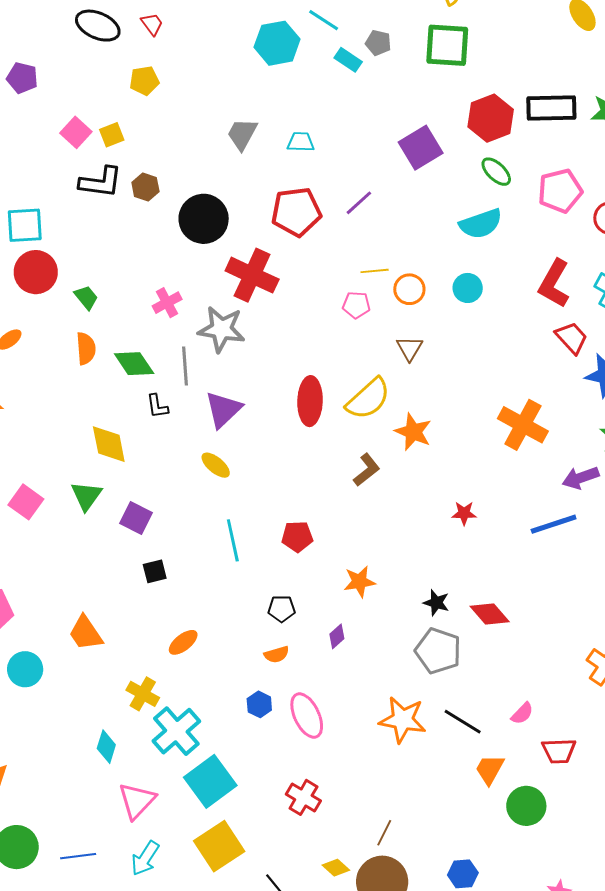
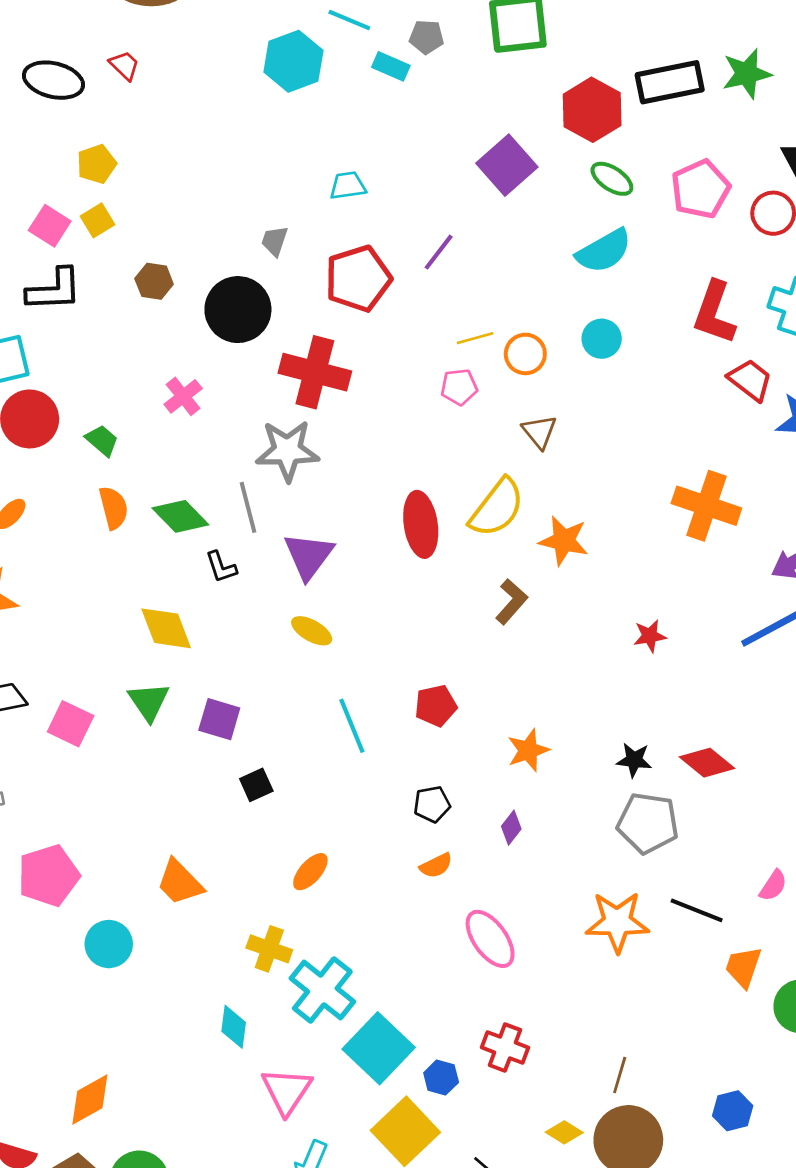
yellow pentagon: (144, 81) -> (97, 164), moved
gray trapezoid: (242, 134) -> (275, 241), moved, size x0.7
black L-shape: (101, 182) -> (54, 290), moved
pink cross: (167, 303) -> (183, 396), moved
blue hexagon: (259, 704) -> (441, 1078), moved

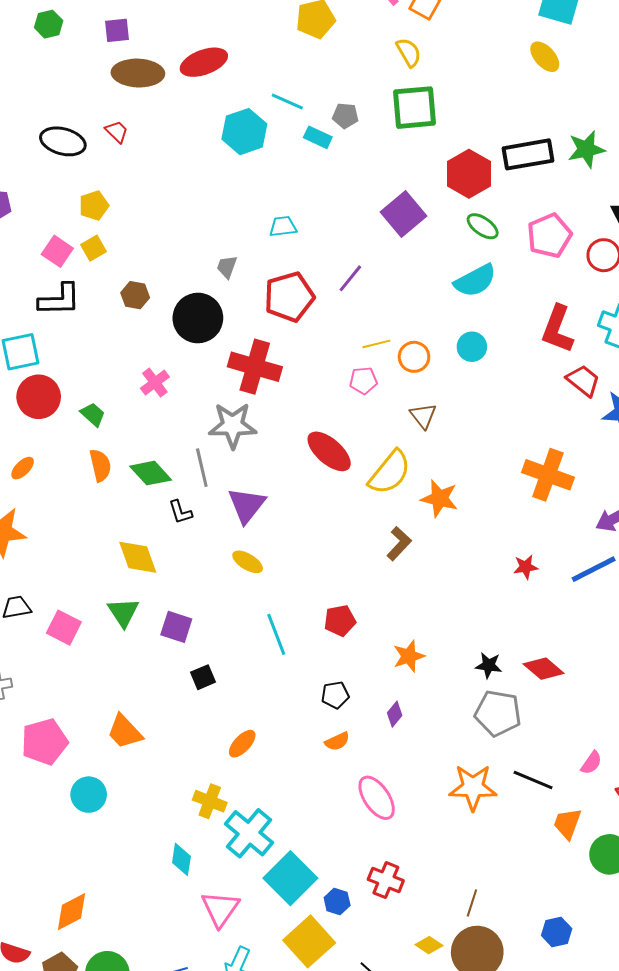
red ellipse: (421, 524) -> (329, 451), moved, turned -42
red star: (650, 636) -> (526, 567), moved
orange trapezoid: (180, 882) -> (125, 732), moved

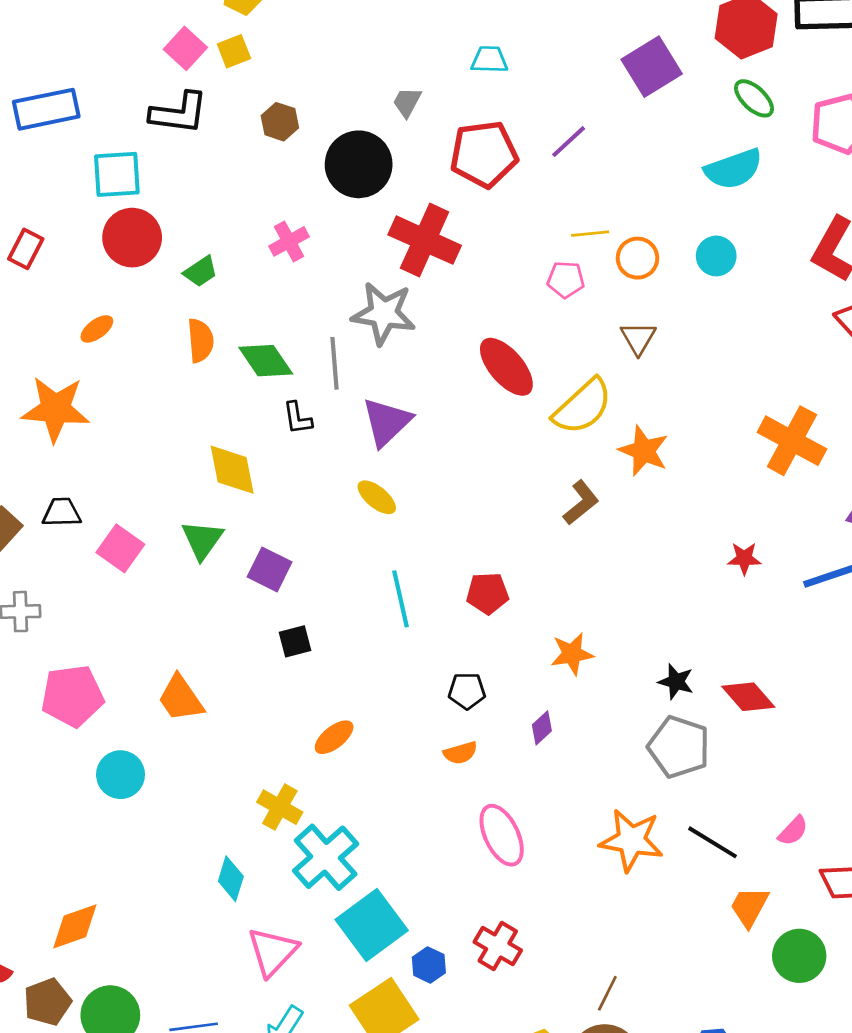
green trapezoid: (93, 414) -> (201, 271), turned 96

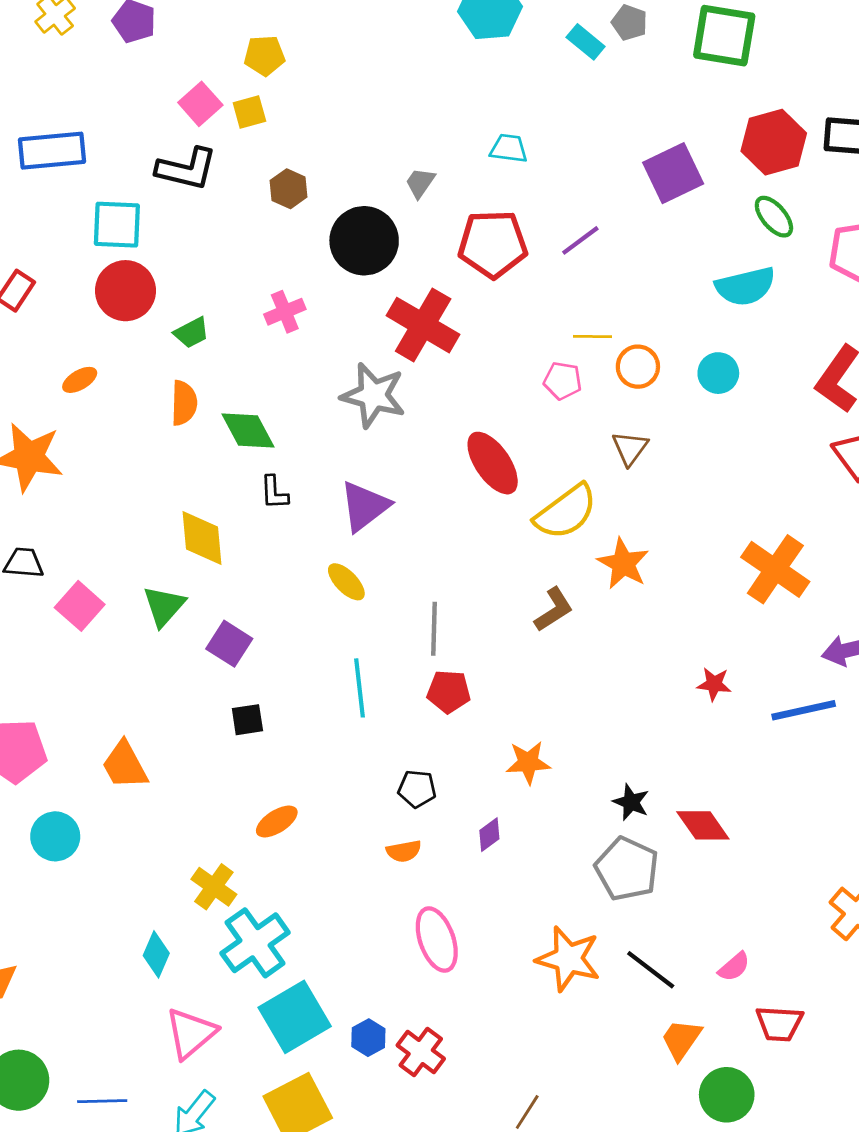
gray line: (335, 363) -> (434, 629), moved
blue hexagon: (429, 965) -> (368, 1038), moved

